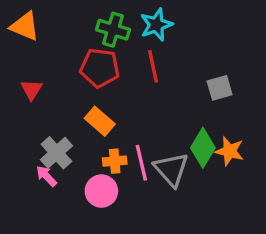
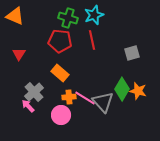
pink line: (141, 163) -> (85, 98), turned -45

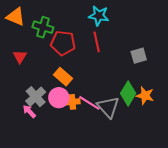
cyan star: (94, 15) -> (99, 16), turned 30
green cross: (68, 18) -> (43, 27), moved
pink circle: (61, 115) -> (59, 98), moved

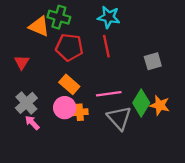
orange triangle: (16, 17) -> (39, 26), moved
green cross: (43, 27) -> (59, 17), moved
gray cross: (36, 97) -> (26, 103), moved
pink line: (89, 103) -> (109, 94), moved, turned -40

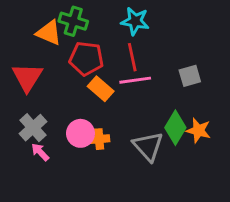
red triangle: (22, 62) -> (27, 77), size x1.6
orange rectangle: (69, 84) -> (101, 89), moved
pink line: (109, 94) -> (135, 80), moved

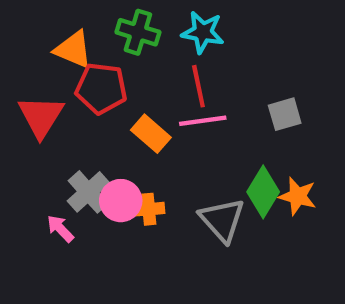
green cross: (73, 21) -> (138, 32), moved
red pentagon: (86, 59) -> (101, 88), moved
gray cross: (33, 128) -> (88, 192), moved

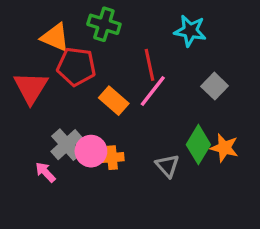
cyan star: (203, 32) -> (190, 31), moved
gray square: (285, 114) -> (215, 86), turned -30
pink line: (203, 121) -> (153, 91), turned -44
gray triangle: (222, 220) -> (167, 166), size x0.7

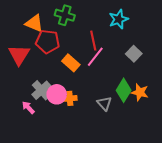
cyan star: (190, 31) -> (119, 19), turned -30

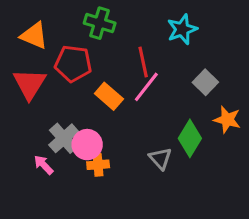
orange triangle: (34, 23) -> (34, 36), moved
orange star: (140, 92) -> (227, 120), moved
orange cross: (70, 98) -> (98, 165), moved

